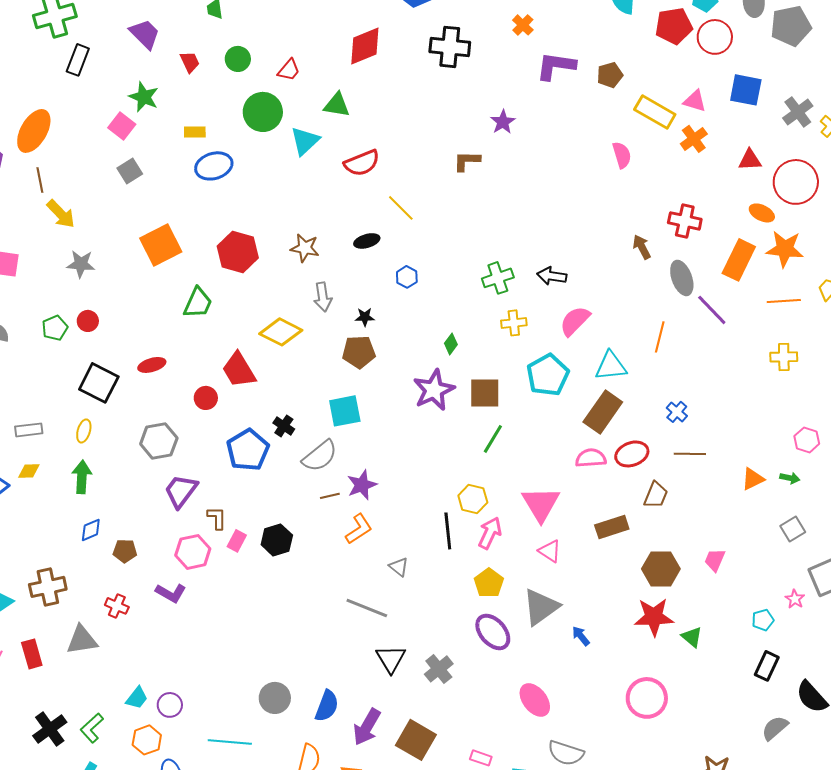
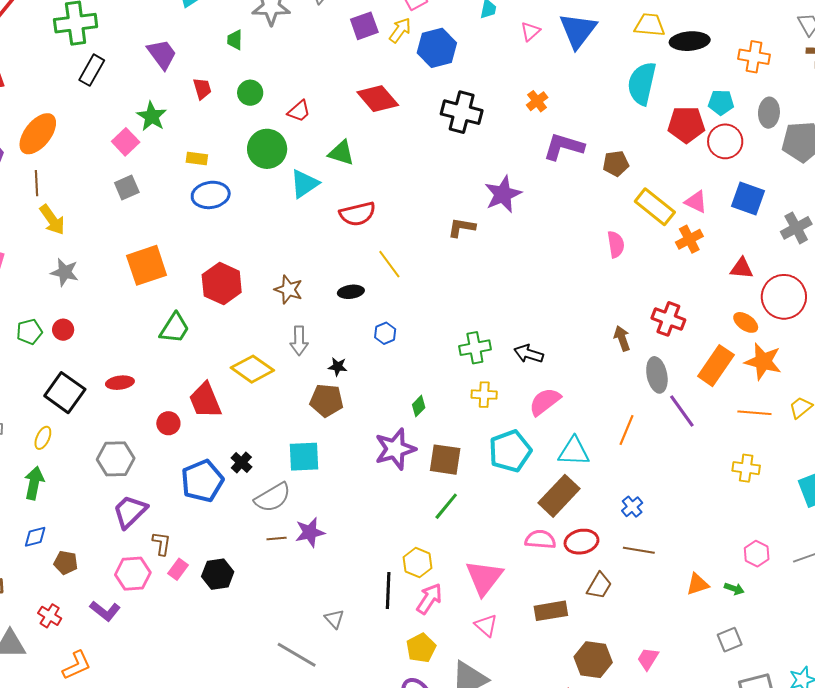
red diamond: (365, 46) -> (378, 99), turned 63
purple star: (503, 122) -> (503, 194), size x1.5
orange L-shape: (359, 529) -> (77, 665), moved

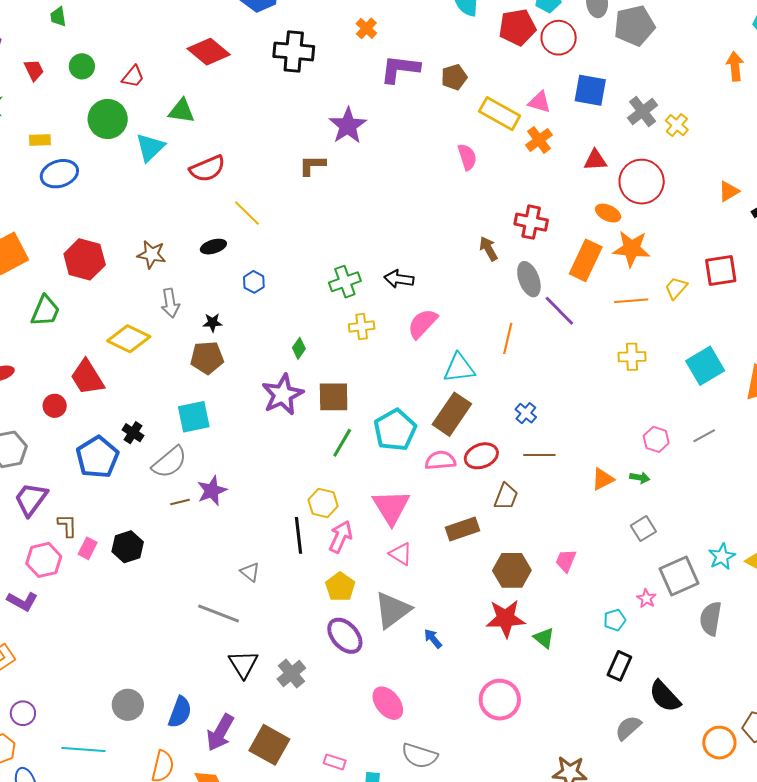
cyan pentagon: (510, 451) -> (395, 430), moved

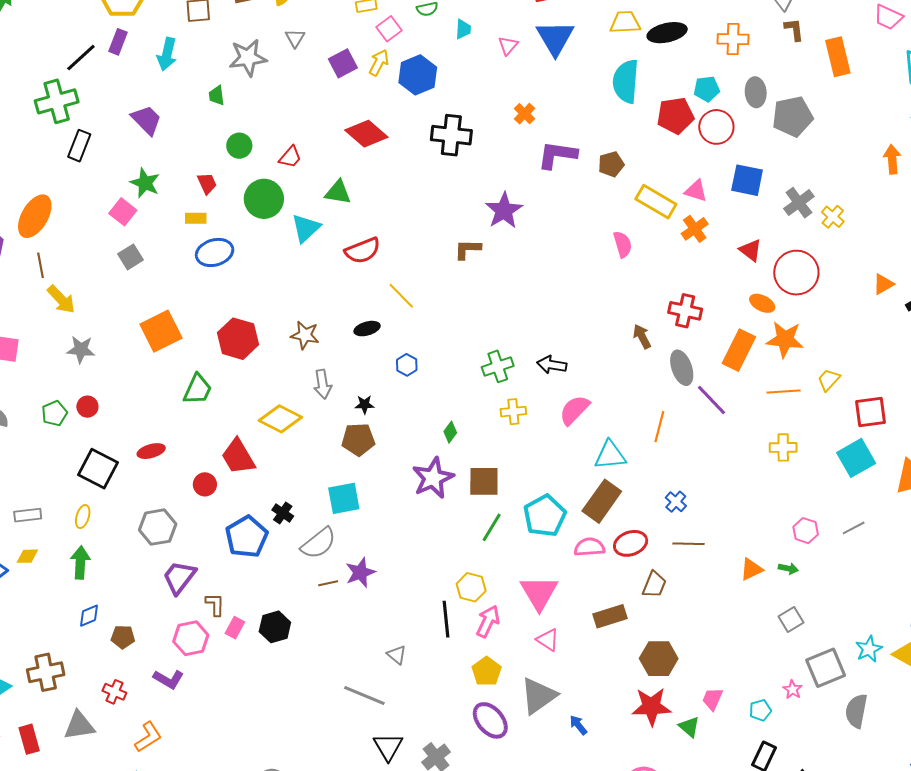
red trapezoid: (34, 70) -> (207, 183), moved
red triangle: (595, 160) -> (751, 250), turned 40
red square: (721, 270) -> (870, 412), moved
pink trapezoid: (566, 561) -> (712, 699), moved

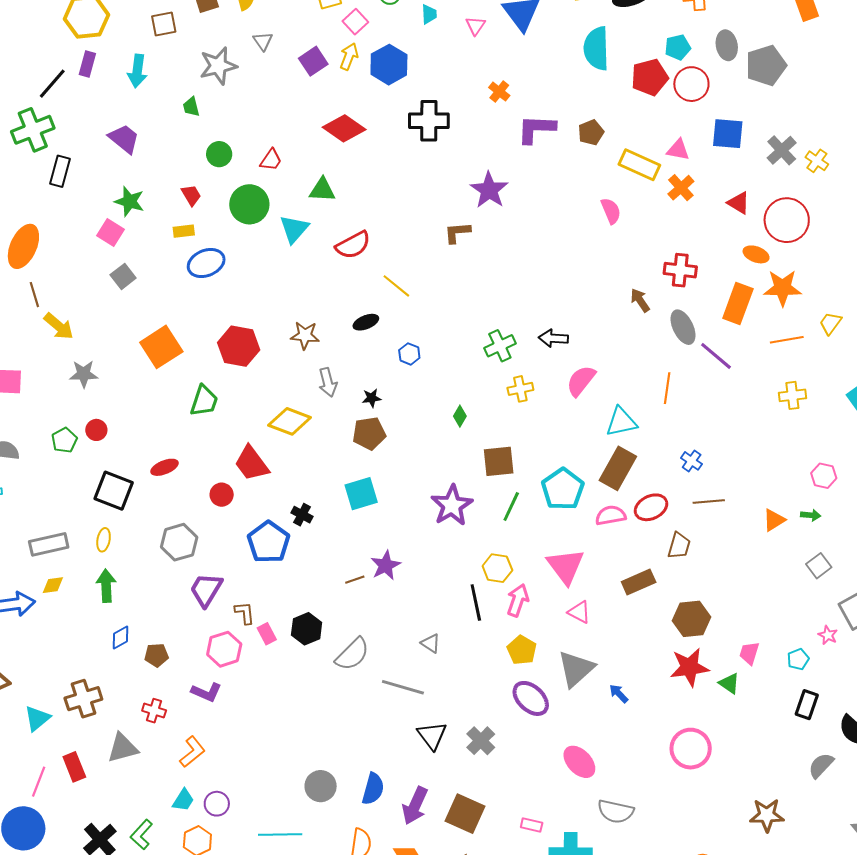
purple star: (433, 478) -> (452, 505), moved
gray rectangle: (28, 515) -> (49, 544), size x1.4
gray semicircle: (319, 543) -> (352, 654), moved
pink rectangle: (235, 628) -> (267, 634), turned -50

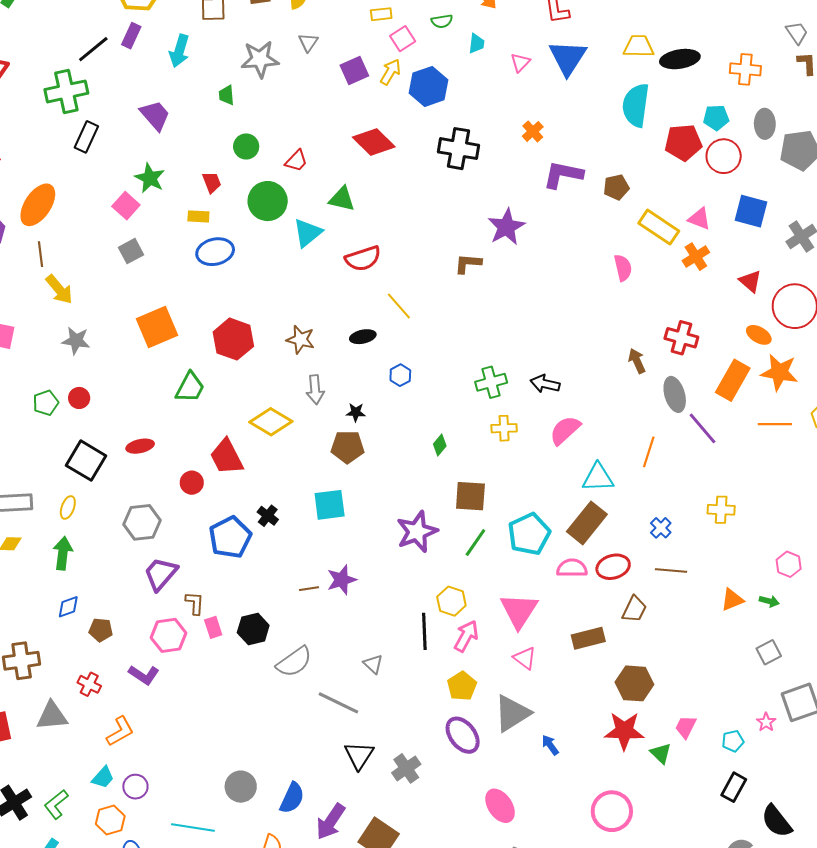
yellow cross: (792, 395) -> (721, 510), moved

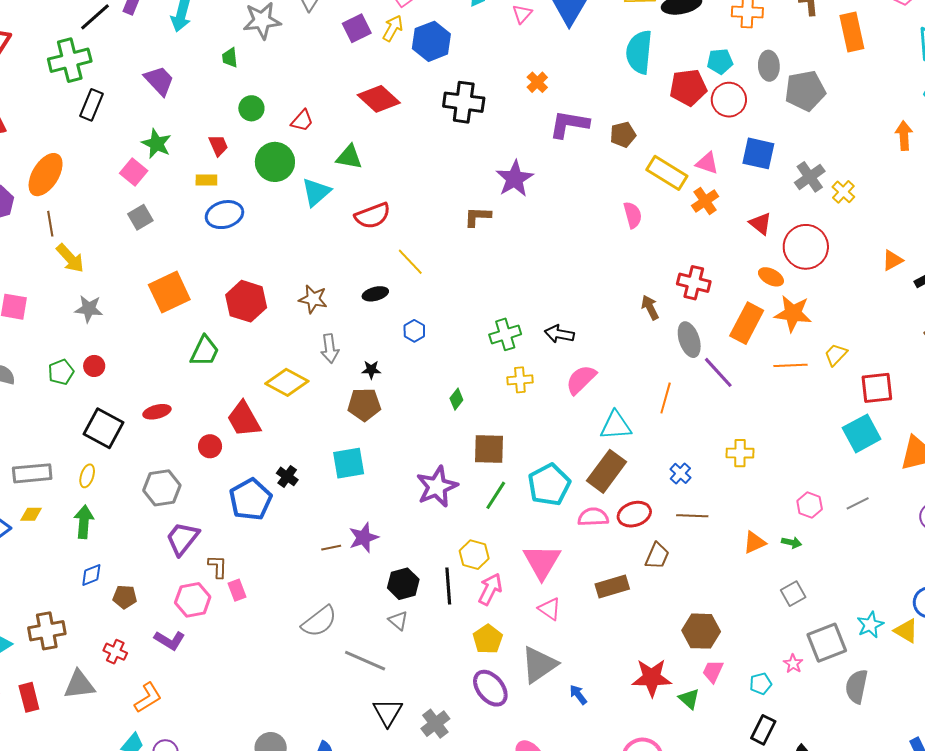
black hexagon: (253, 629) -> (403, 584), moved
brown hexagon: (634, 683) -> (701, 631), moved

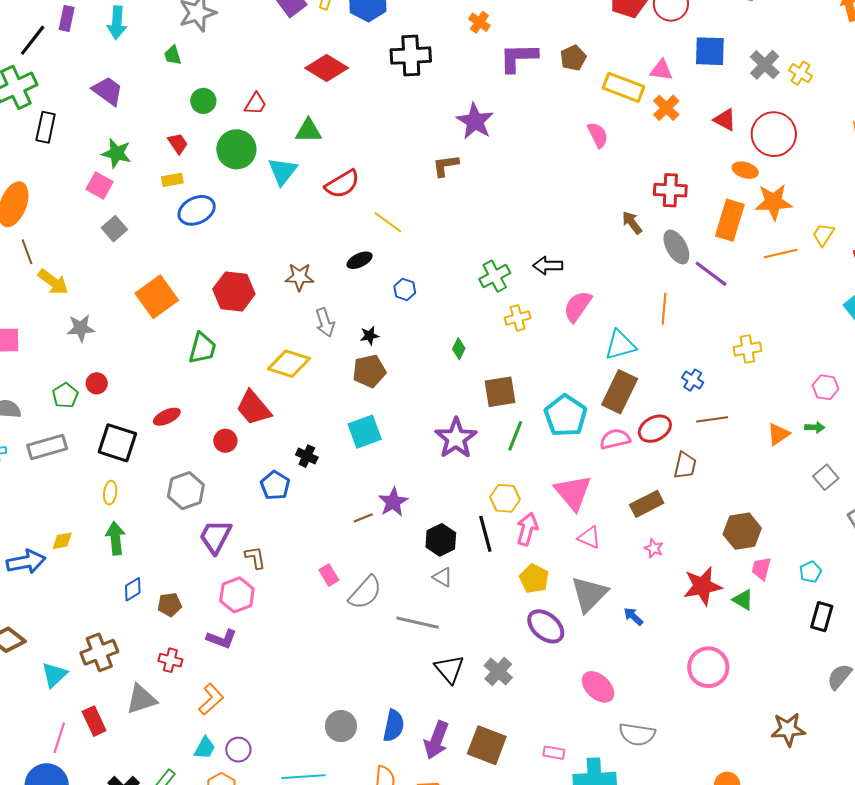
gray rectangle: (32, 473) -> (47, 447), moved
blue pentagon: (251, 499) -> (275, 485), size x0.7
pink rectangle: (237, 590) -> (329, 575), moved
pink star: (793, 664) -> (654, 548), moved

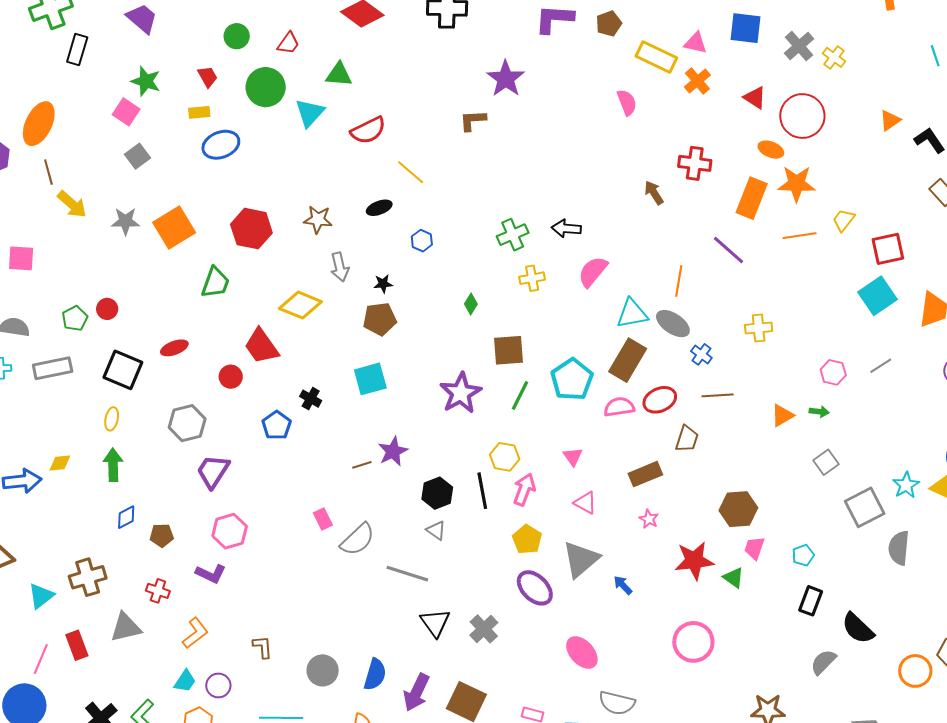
gray ellipse: (676, 247) -> (673, 324), moved, turned -32
gray star: (81, 328) -> (125, 221), moved
pink triangle: (573, 492) -> (573, 457), size x0.5
brown L-shape: (255, 557) -> (263, 647), moved

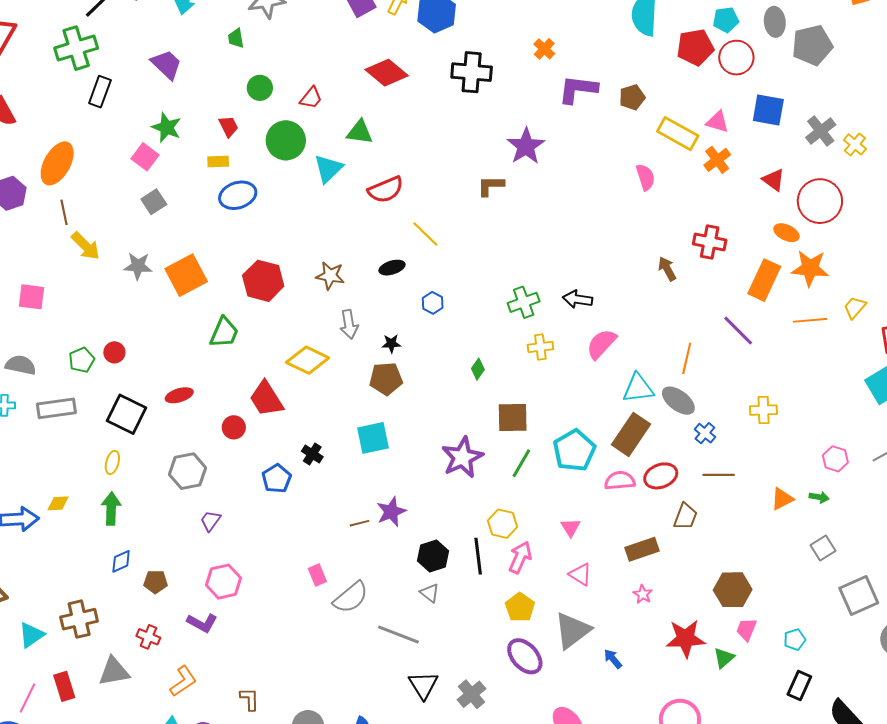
purple trapezoid: (213, 471) -> (210, 521), size x0.6
green triangle: (734, 578) -> (724, 658), turned 40

